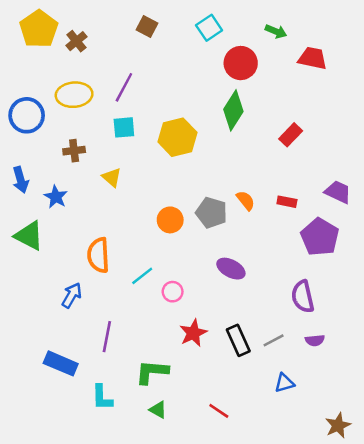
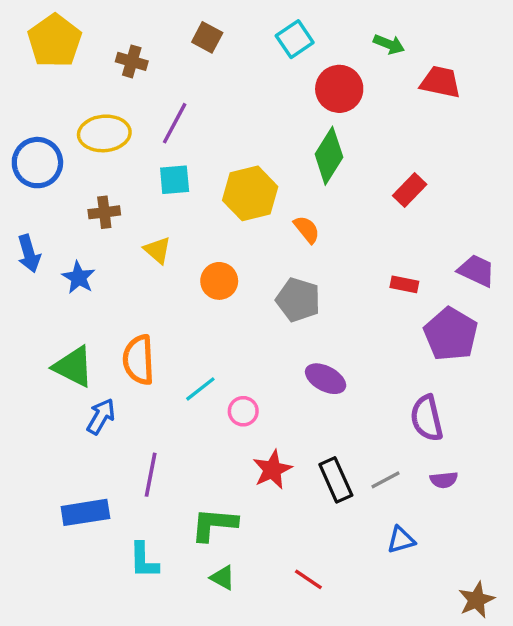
brown cross: (76, 41) -> (132, 61), moved, turned -35
orange semicircle: (246, 200) -> (307, 229), moved
orange circle: (170, 220) -> (219, 281), moved
green triangle: (29, 236) -> (73, 367), moved
blue rectangle: (61, 363) -> (85, 512), turned -32

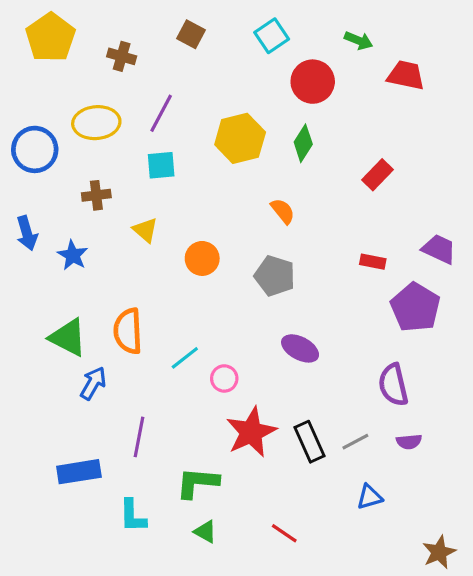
green diamond: (329, 156) -> (303, 143), size x0.7
yellow hexagon: (250, 193) -> (240, 138), moved
red star: (272, 470) -> (251, 432), size x1.4

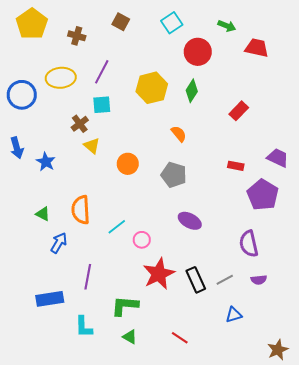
brown cross: (96, 195) -> (80, 124), moved, turned -30
green triangle: (68, 337) -> (43, 214), size x0.6

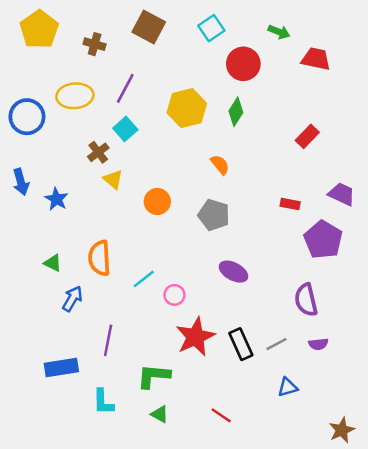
brown square: (121, 22) -> (149, 27), size x1.5
cyan square: (102, 105) -> (125, 129), turned -36
red rectangle: (239, 111) -> (307, 136), moved

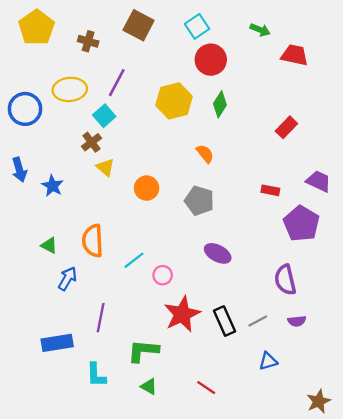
red circle: (243, 64) -> (211, 60), moved
cyan square: (125, 129) -> (104, 116), moved

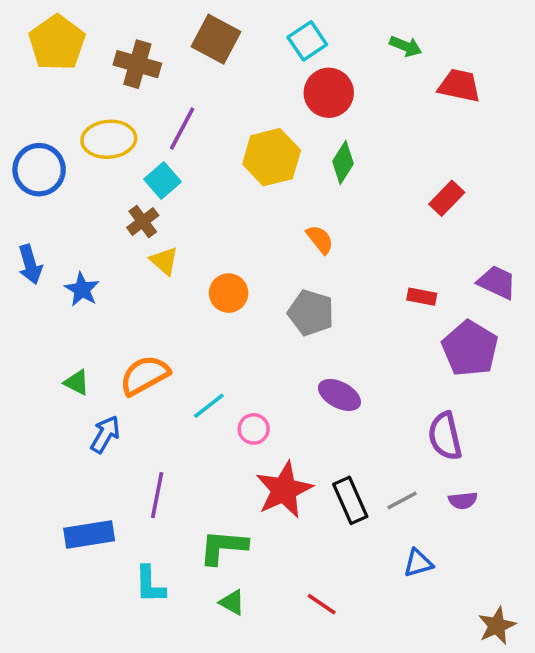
brown cross: (88, 41) -> (137, 64), size x1.4
orange semicircle: (93, 241) -> (145, 375), turned 64

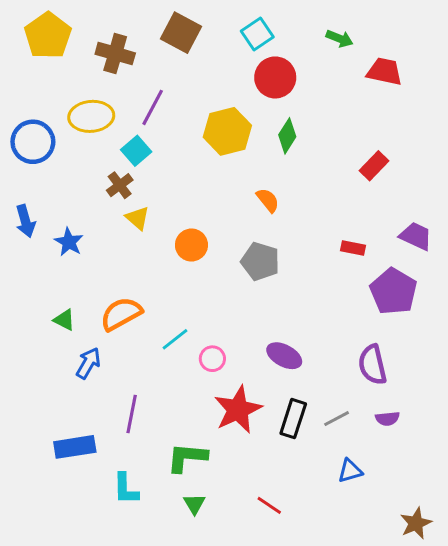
purple ellipse: (339, 395) -> (284, 356), moved
black rectangle: (350, 500) -> (293, 419), turned 42
green triangle: (232, 602) -> (194, 504), turned 30

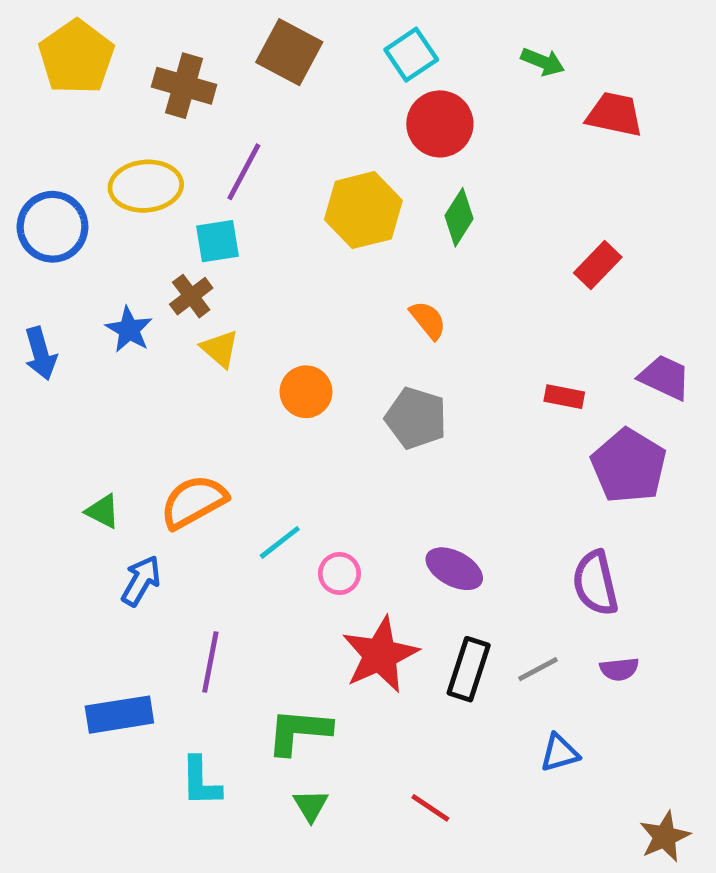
cyan square: (136, 151) -> (218, 241), turned 32
blue star: (69, 242) -> (129, 330), moved

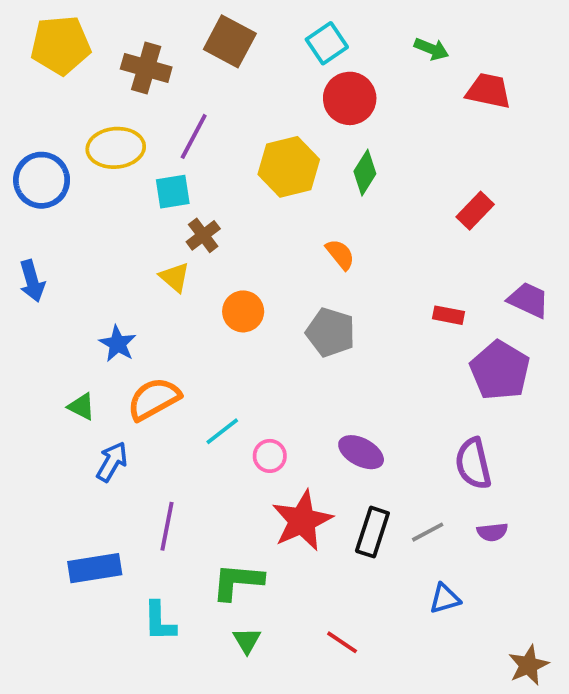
yellow pentagon: (76, 57) -> (61, 45), turned 30
brown cross: (191, 296) -> (203, 235), moved
blue star: (129, 330) -> (118, 344), moved

